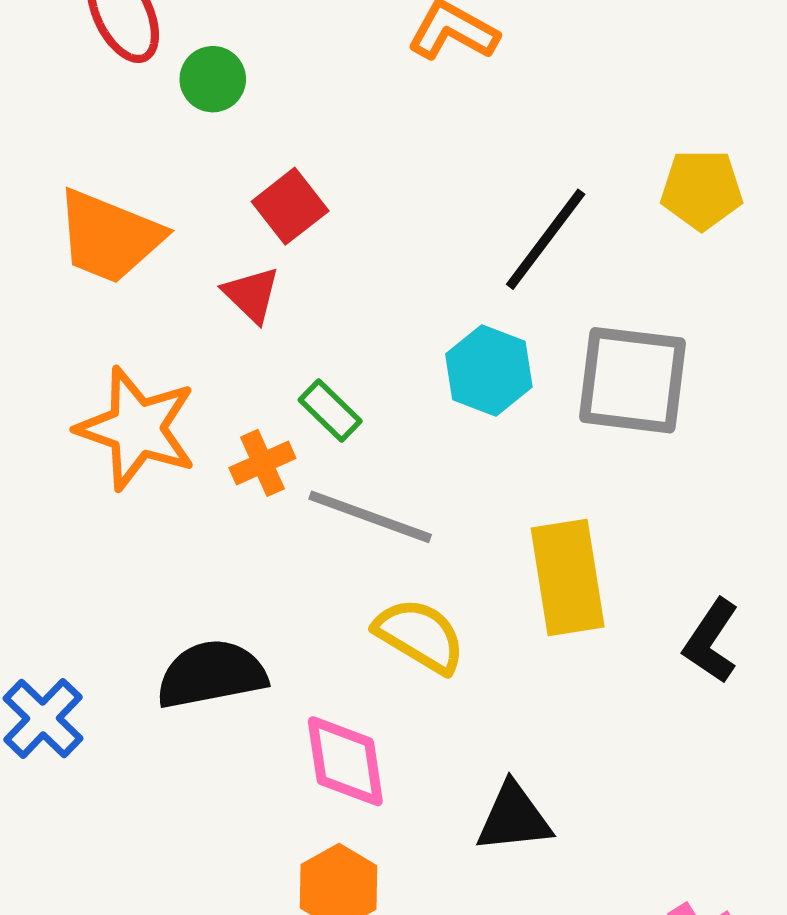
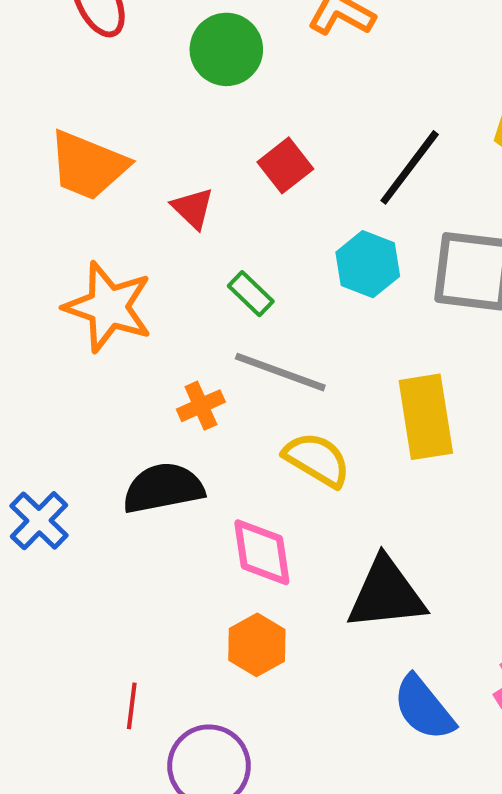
green circle: (213, 79) -> (226, 49), moved, size x1.5
red square: (290, 206) -> (285, 165), moved
orange cross: (262, 463) -> (201, 406), moved
black triangle: (514, 818) -> (386, 594), size x1.4

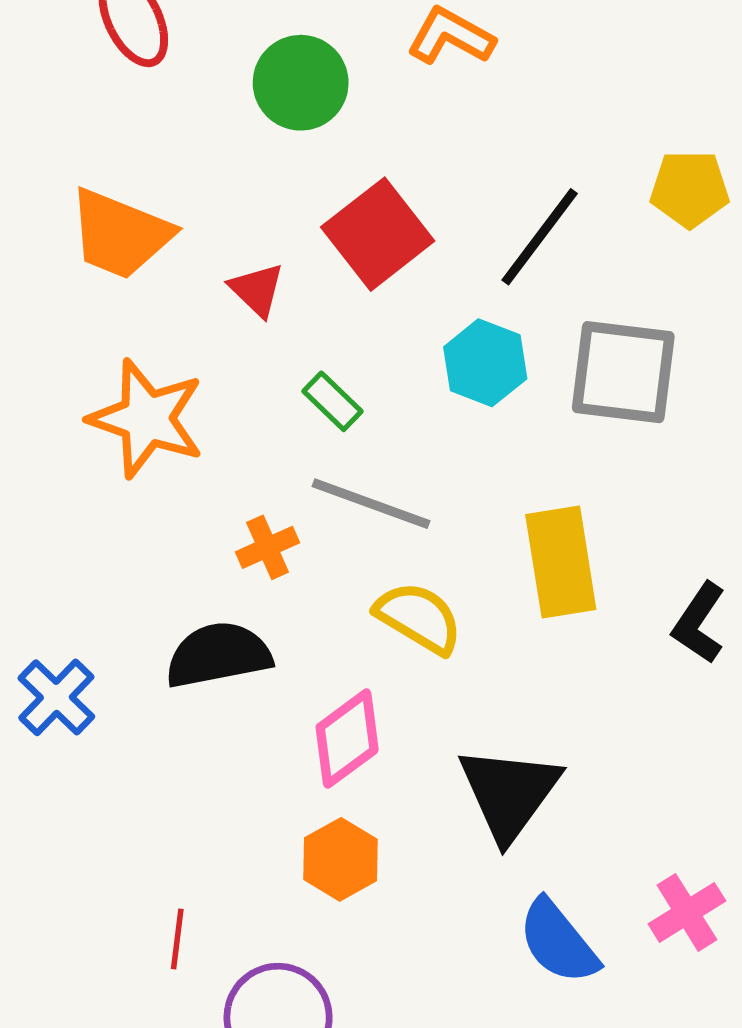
red square: (285, 165) -> (378, 234), size x1.5
pink diamond: (262, 552) -> (347, 739), turned 62
black triangle: (386, 594) -> (509, 793), turned -48

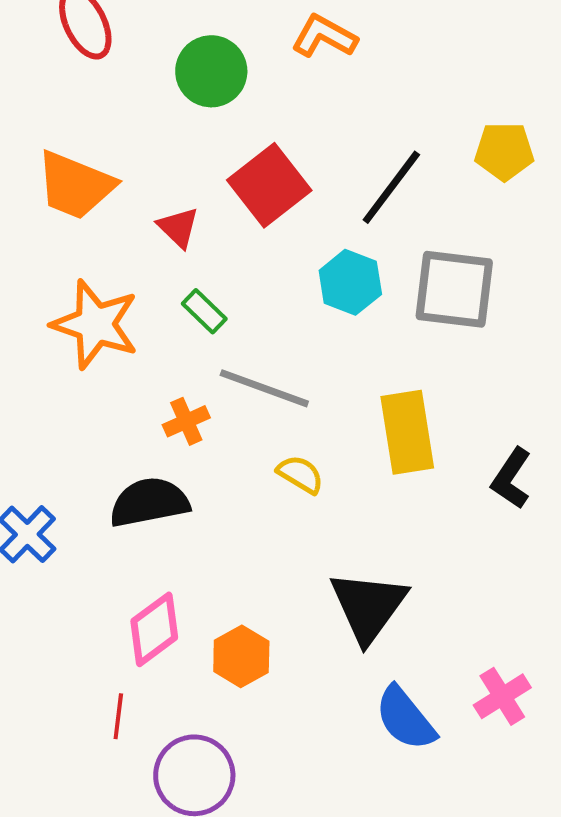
green rectangle: (332, 401) -> (204, 311), moved
yellow semicircle: (419, 618) -> (300, 474), size x0.7
pink diamond: (347, 739) -> (154, 629), moved

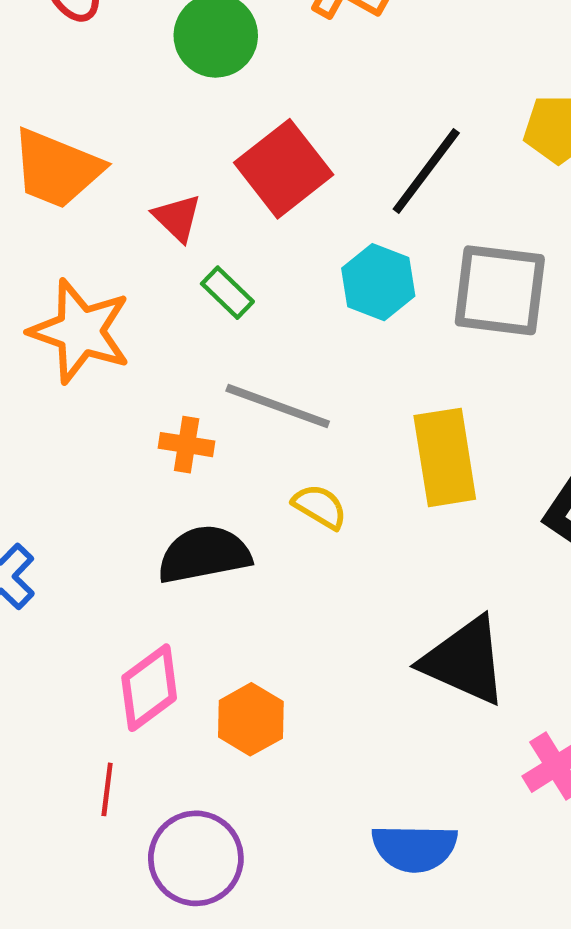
green rectangle: (204, 311) -> (227, 293), moved
orange cross: (186, 421) -> (187, 445), turned 33
black semicircle: (149, 502) -> (204, 554), moved
black triangle: (368, 606) -> (465, 661), moved, turned -42
blue semicircle: (405, 718) -> (414, 848), moved, turned -50

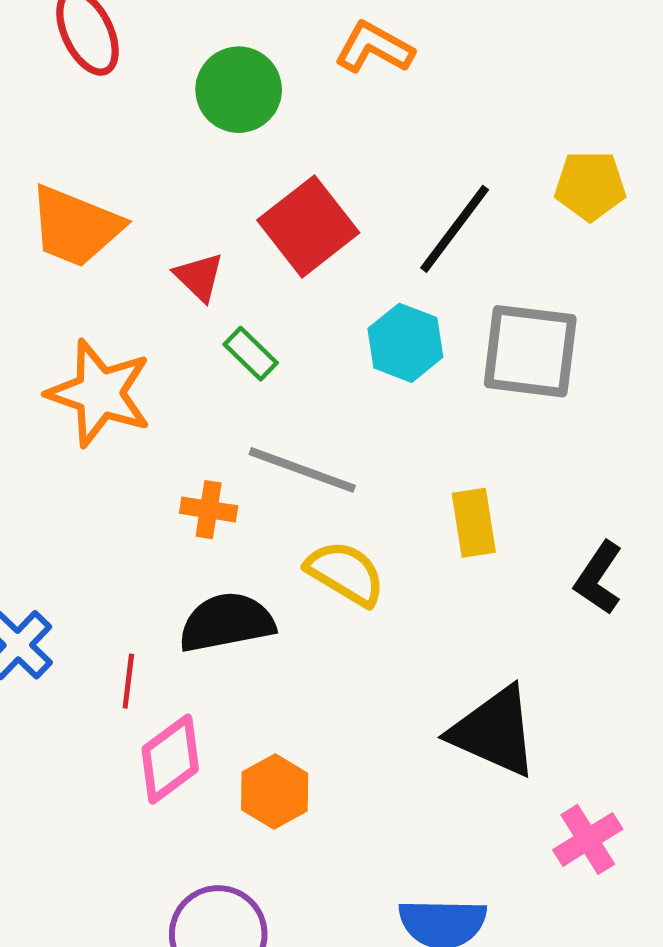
yellow rectangle: (445, 457) -> (474, 523), size x0.7
yellow semicircle: (320, 507) -> (345, 573), size x1.4
red line: (107, 789) -> (128, 681), moved

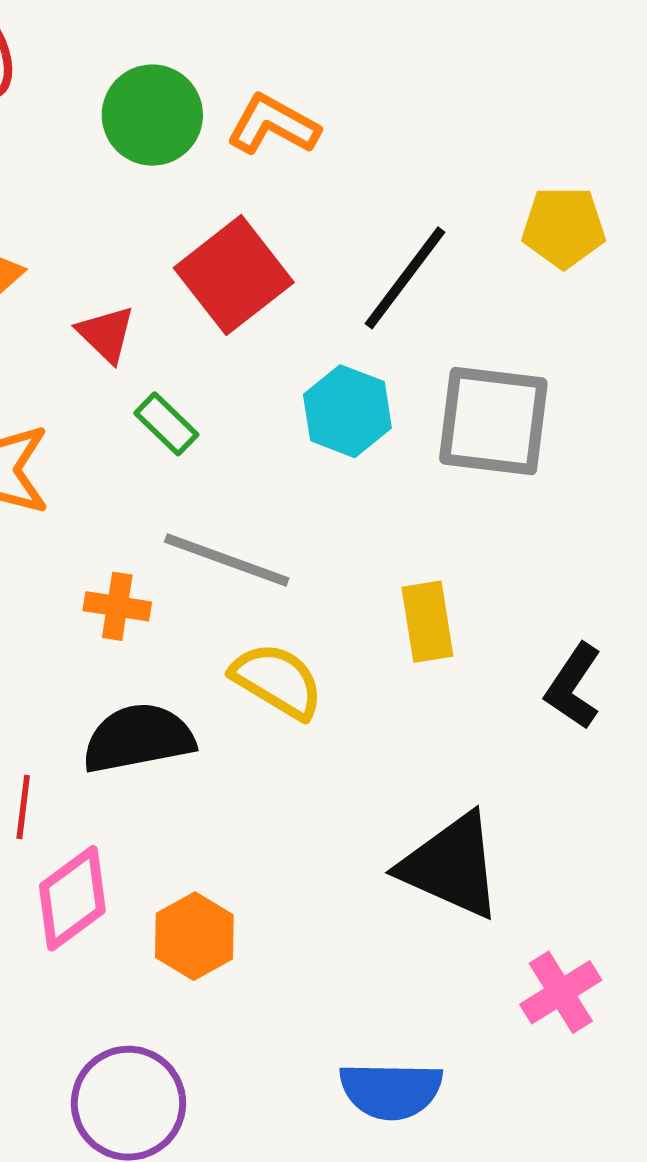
orange L-shape: (374, 48) -> (273, 125), moved

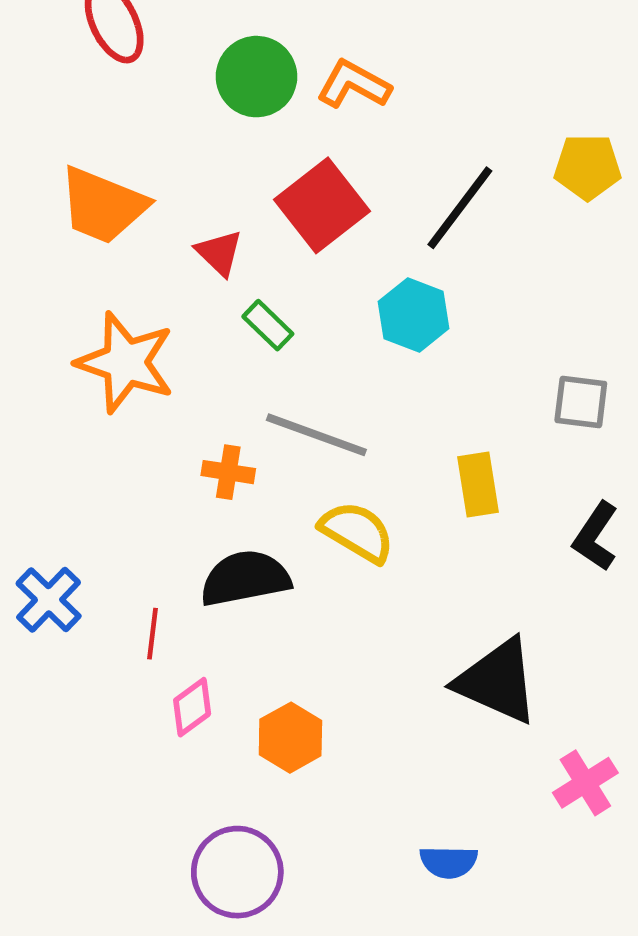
gray square: (493, 421) -> (581, 402), moved, size x0.6
pink diamond: (72, 898) -> (192, 707), size x0.7
blue semicircle: (391, 1091) -> (449, 862), size x0.7

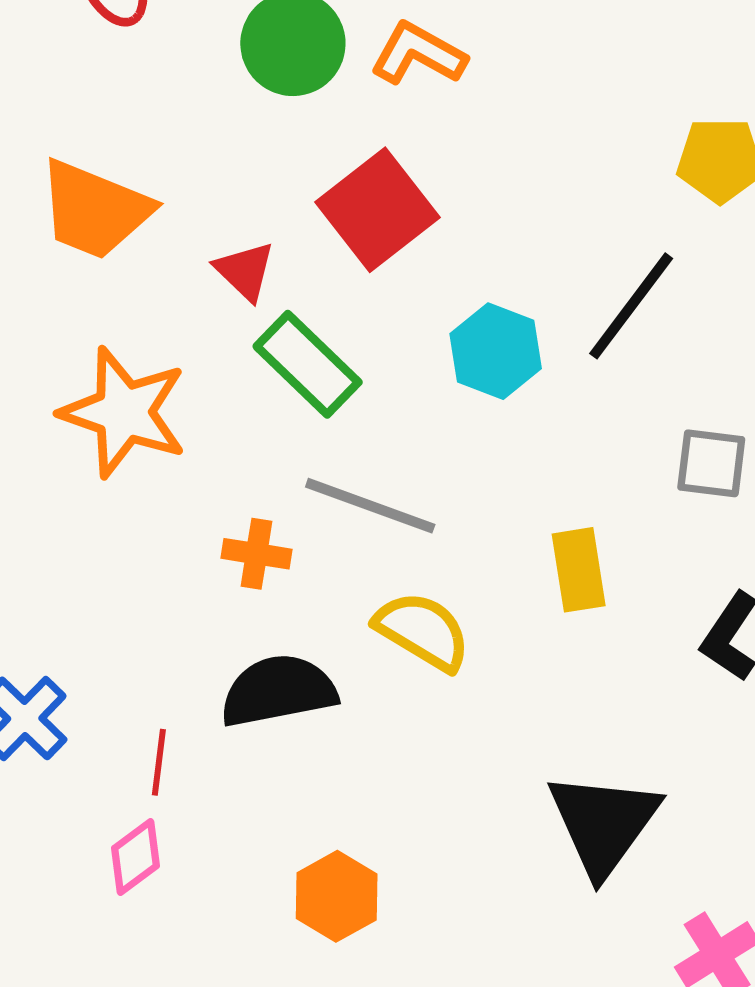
black line: (460, 208) -> (631, 306), moved
green rectangle: (268, 325) -> (308, 364), size x1.6
black triangle: (497, 681) -> (603, 823), turned 42
pink diamond: (192, 707) -> (136, 857), moved

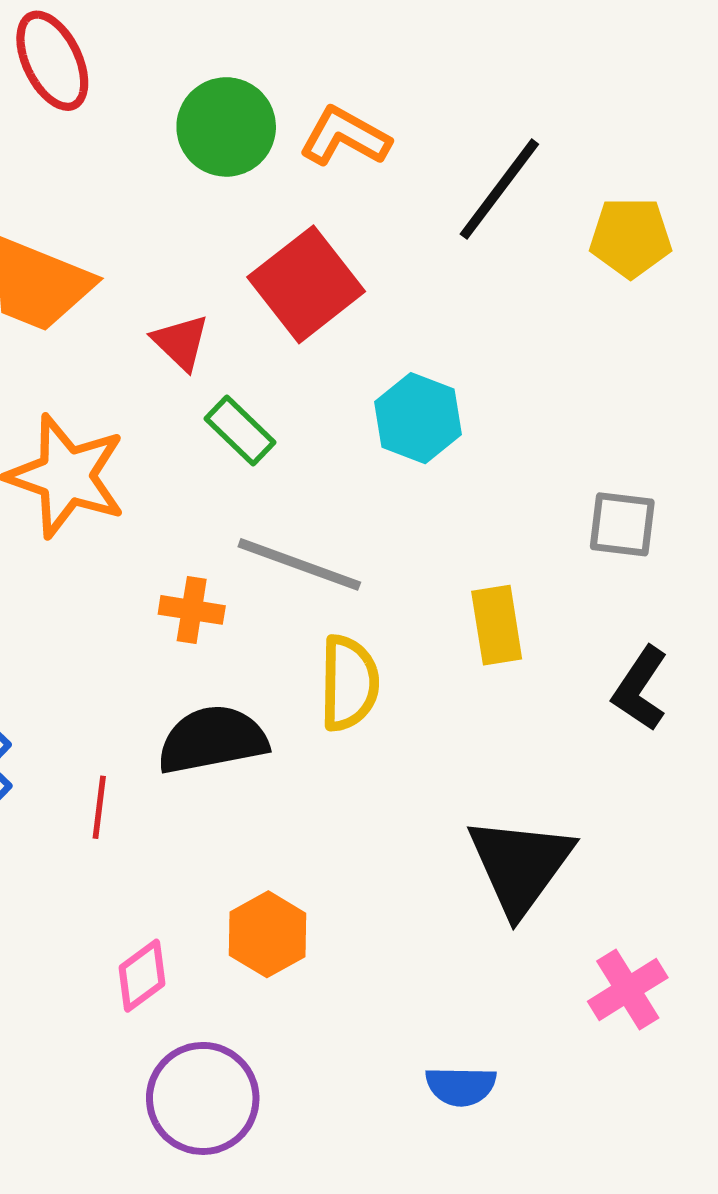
black line: (631, 306) -> (499, 189), moved
green rectangle: (308, 364) -> (240, 431), size x0.7
yellow semicircle: (423, 631) -> (349, 683), turned 60
pink diamond: (136, 857) -> (142, 976), moved

